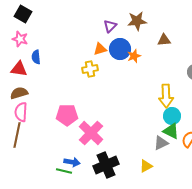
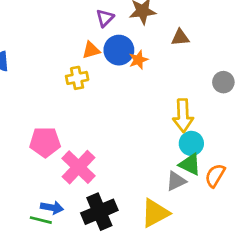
yellow triangle: (146, 166) -> (155, 213), size x1.6

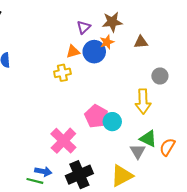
orange star: (138, 60) -> (107, 42), moved
gray circle: (223, 82) -> (160, 76), moved
pink pentagon: (45, 142) -> (96, 116), moved, turned 30
cyan circle: (191, 143) -> (112, 122), moved
gray triangle: (176, 181) -> (138, 151), turned -35

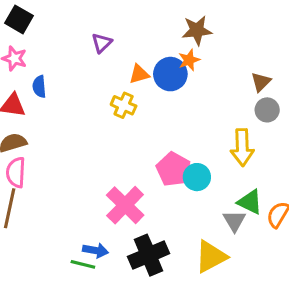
purple triangle: (84, 27) -> (102, 43), moved
brown triangle: (141, 42) -> (261, 82), moved, turned -40
yellow cross: (62, 73) -> (124, 105), turned 35

